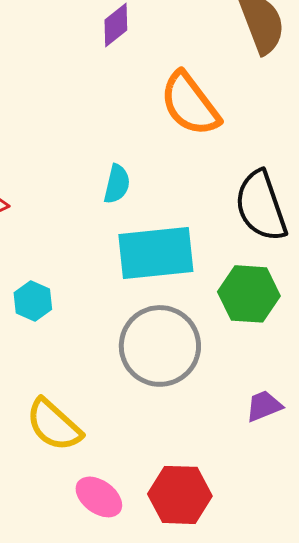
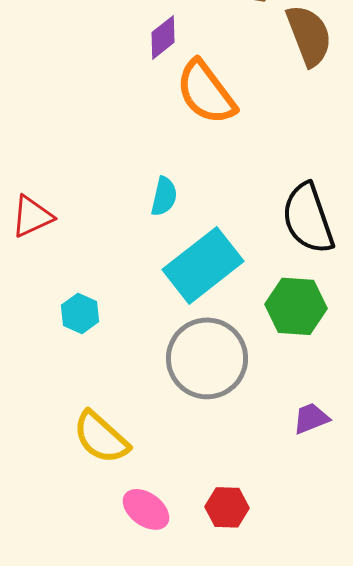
orange semicircle: (190, 104) -> (206, 92), moved
cyan rectangle: (156, 253) -> (203, 265), turned -32
red hexagon: (180, 495) -> (227, 507), size x0.7

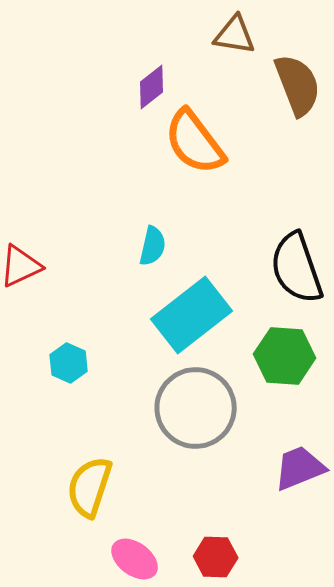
purple trapezoid: (311, 418) -> (300, 468), size x1.4
yellow semicircle: (101, 437) -> (90, 487), turned 66

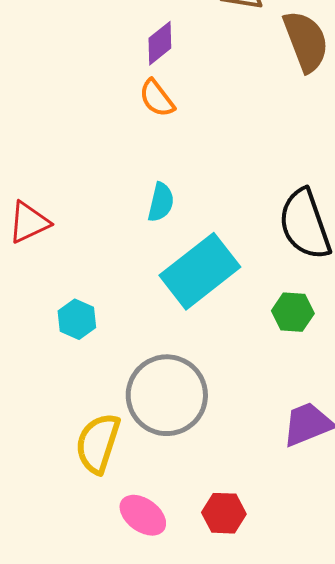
orange semicircle: (195, 142) -> (157, 98), moved, size x0.6
green hexagon: (285, 356) -> (293, 312), size x0.7
gray circle: (196, 408) -> (167, 395), moved

